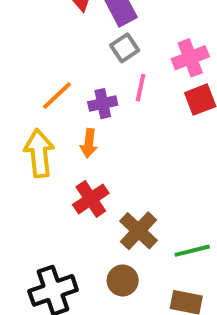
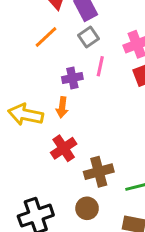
orange line: (57, 96) -> (46, 37), moved
yellow arrow: (39, 153) -> (26, 115), turned -72
brown cross: (139, 231) -> (99, 172), turned 32

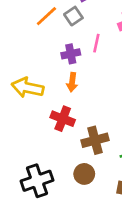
gray square: (88, 37) -> (73, 16), moved
orange arrow: (62, 107) -> (72, 82), moved
red cross: (64, 148) -> (63, 119), turned -35

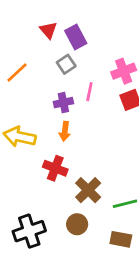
orange line: (46, 16) -> (17, 72), moved
brown cross: (95, 140) -> (88, 190), turned -30

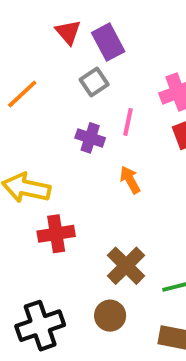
purple cross: (63, 103) -> (90, 138), turned 30
orange arrow: (65, 131) -> (130, 180), moved, turned 144
red cross: (55, 168) -> (56, 234), moved, turned -30

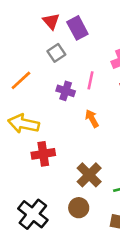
gray square: (94, 82) -> (56, 53), moved
orange line: (22, 94) -> (21, 80), moved
black cross: (40, 326) -> (33, 214), turned -32

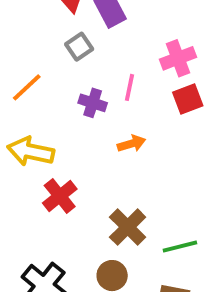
orange arrow: (92, 118) -> (131, 144), turned 102
red cross: (43, 154) -> (60, 196), turned -30

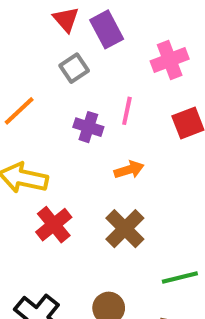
pink cross: (178, 58) -> (170, 60), moved
brown cross: (128, 227) -> (125, 229), moved

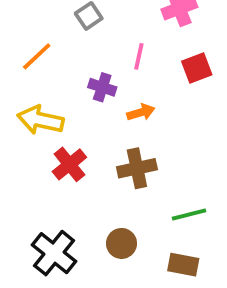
purple cross: (88, 127) -> (102, 87), moved
brown cross: (125, 229) -> (137, 168), turned 33

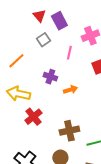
pink line: (139, 56) -> (69, 53), moved
brown cross: (137, 168) -> (69, 131), moved

